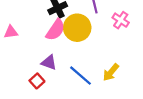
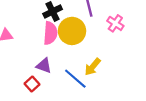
pink semicircle: (55, 30) -> (50, 33), turned -30
yellow arrow: (111, 72) -> (93, 67), moved

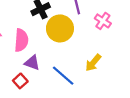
pink semicircle: (50, 33) -> (21, 40), moved
yellow arrow: (93, 67) -> (93, 63), moved

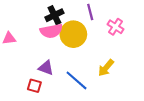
pink semicircle: (21, 40) -> (51, 31), moved, turned 75
red square: (20, 81) -> (34, 86), turned -32

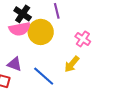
black cross: (54, 15) -> (23, 14), turned -30
pink cross: (115, 27) -> (83, 39), moved

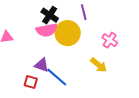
yellow arrow: (72, 64) -> (99, 65), turned -90
blue line: (44, 76) -> (57, 77), moved

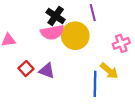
pink cross: (110, 40) -> (121, 43), turned 35
blue line: (57, 77) -> (95, 84), moved, turned 50
red square: (31, 82) -> (26, 69), moved, turned 32

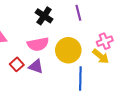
pink semicircle: (52, 32) -> (38, 44), moved
yellow circle: (75, 36) -> (68, 50), moved
yellow arrow: (109, 71) -> (101, 56), moved

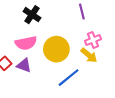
purple line: (78, 13) -> (82, 12), moved
blue line: (80, 79) -> (69, 78), turned 50

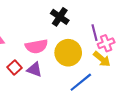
purple line: (82, 12) -> (95, 33), moved
black cross: (32, 15) -> (60, 17), moved

